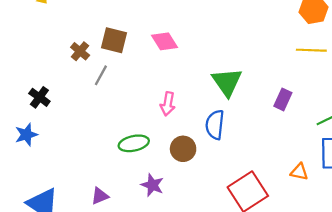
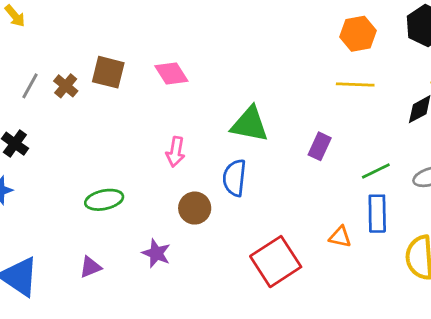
gray line: (101, 75) -> (30, 86), moved
green triangle: (227, 82) -> (250, 124), turned -44
green ellipse: (134, 143) -> (104, 200), moved

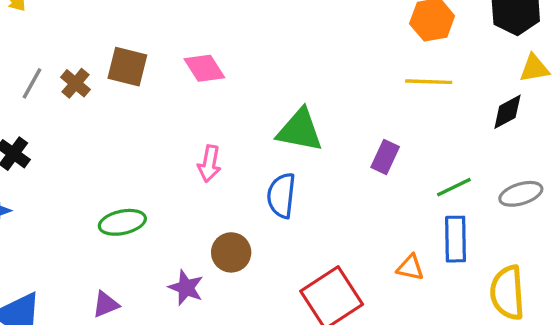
brown circle: (195, 208) -> (231, 252), moved

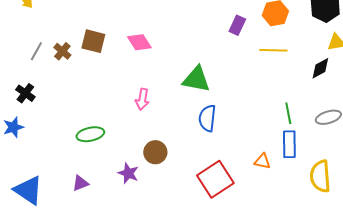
purple rectangle: (385, 157) -> (237, 25), moved
green line: (454, 187) -> (288, 113), turned -75
blue semicircle: (281, 196) -> (207, 118), moved

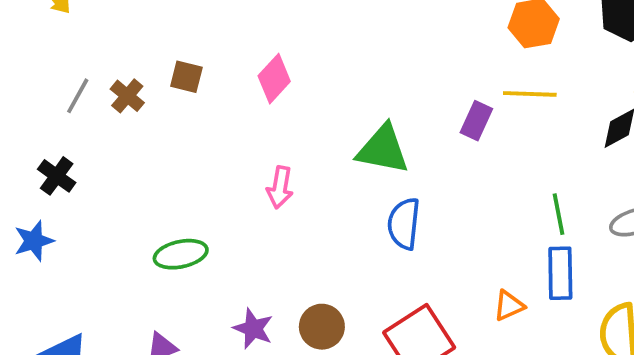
purple rectangle: (237, 25) -> (476, 121), moved
brown square: (93, 41) -> (186, 77), size x0.7
pink diamond: (139, 42) -> (274, 79), turned 75
brown circle: (155, 152) -> (322, 327), moved
orange triangle: (262, 161) -> (509, 306), turned -36

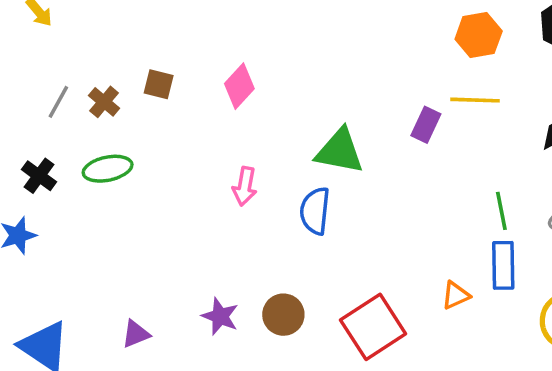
blue semicircle: (404, 224) -> (315, 211), moved
green ellipse: (181, 254) -> (108, 169), moved

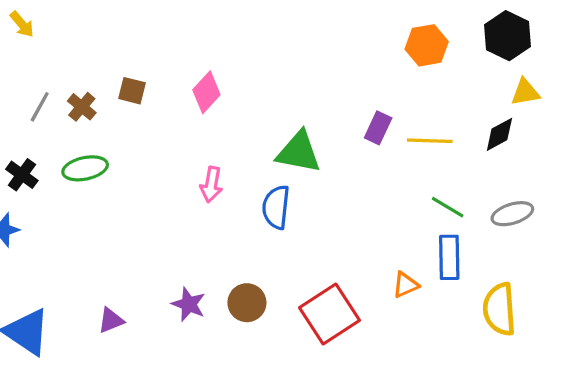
yellow line: (475, 100) -> (430, 141), moved
green line: (501, 211) -> (448, 207), turned -48

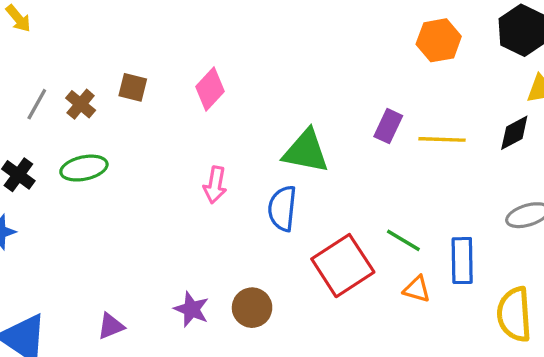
green line: (448, 207) -> (403, 240), moved
orange triangle: (406, 285) -> (417, 289), turned 40
red square: (329, 314) -> (343, 266), moved

